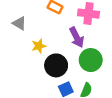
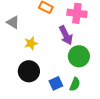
black circle: (56, 65) -> (29, 71), moved

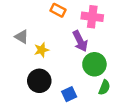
gray triangle: (13, 22) -> (22, 37), moved
green semicircle: (75, 84) -> (104, 87), moved

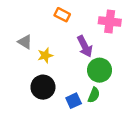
pink cross: (92, 17) -> (110, 21), moved
green semicircle: (104, 87) -> (94, 95), moved

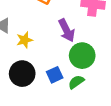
green semicircle: (94, 95) -> (76, 82), turned -147
blue square: (74, 101) -> (55, 75), moved

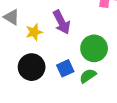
purple arrow: (67, 30) -> (62, 22), moved

